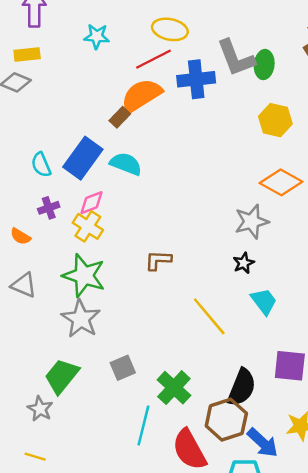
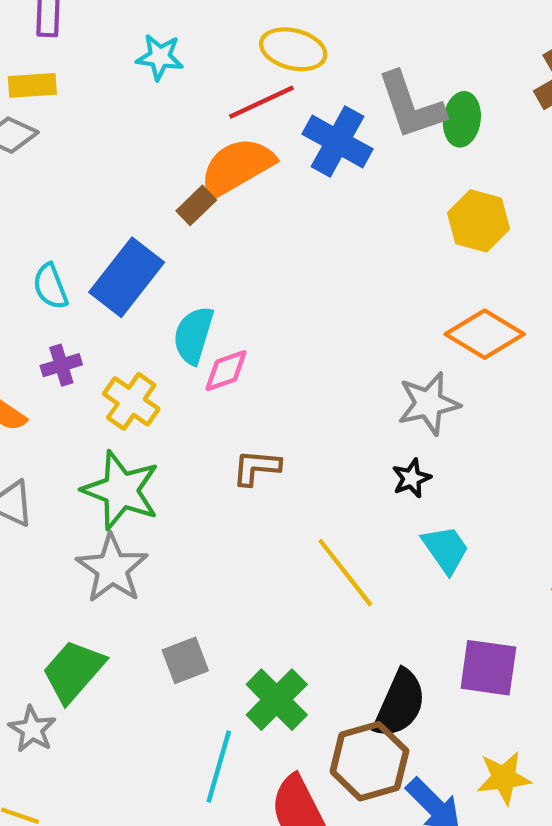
blue cross: (196, 79) -> (338, 142), turned 33
cyan semicircle: (126, 164) -> (193, 335), moved, turned -96
pink diamond: (92, 203) -> (226, 371), moved

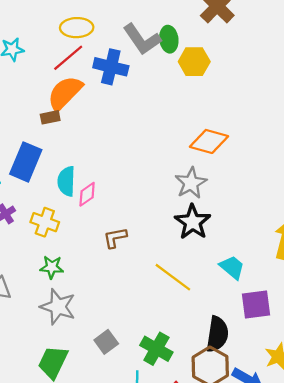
brown rectangle: (196, 205) -> (50, 117), turned 48
yellow hexagon: (479, 221) -> (194, 62), moved
black star: (411, 478) -> (193, 222), size x1.8
green star: (121, 490) -> (52, 267), size x0.6
cyan trapezoid: (446, 549) -> (232, 267), moved

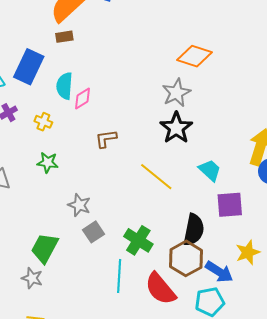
brown rectangle: (50, 117) -> (64, 37), moved
yellow cross: (45, 222) -> (43, 122), size x0.7
gray star: (58, 307) -> (79, 205), moved, size x0.7

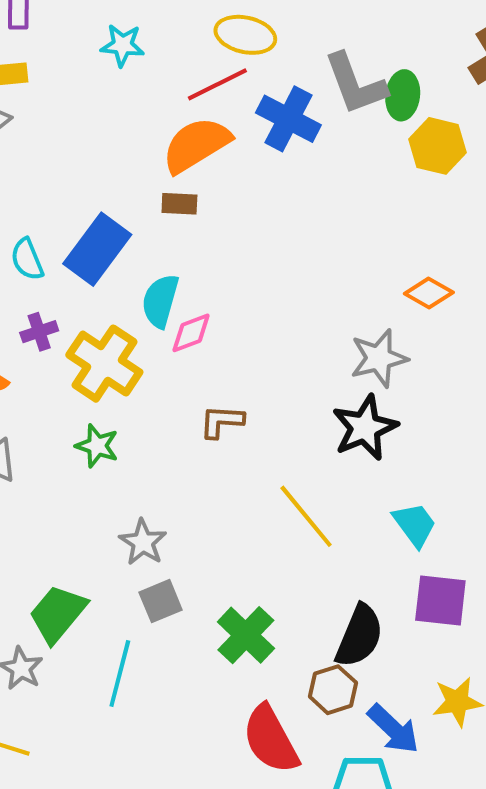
orange diamond: (194, 56) -> (429, 293), size x0.7
yellow cross: (43, 122) -> (104, 364), size x2.0
brown hexagon: (186, 258) -> (333, 690), size x0.7
cyan line: (119, 276) -> (120, 673), moved

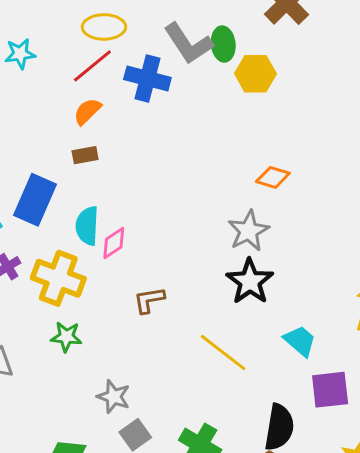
orange semicircle: (196, 145) -> (87, 111), size x0.6

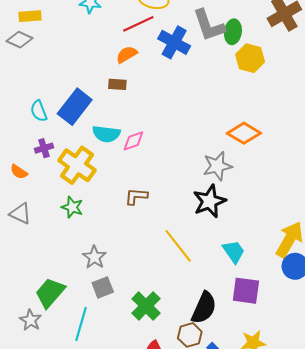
orange diamond: (273, 177) -> (244, 133), size x1.4
cyan semicircle: (87, 226) -> (106, 134), turned -100
pink diamond: (114, 243) -> (133, 141), moved

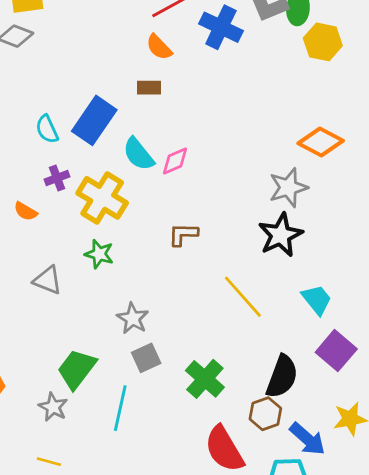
orange semicircle: (127, 55) -> (159, 47), turned -100
cyan semicircle: (106, 134) -> (138, 154), turned 48
gray triangle: (20, 214) -> (48, 280), moved
purple square: (246, 291) -> (336, 351), turned 36

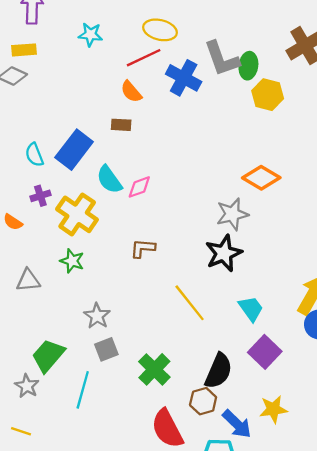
gray triangle: (48, 280) -> (28, 280), turned -30

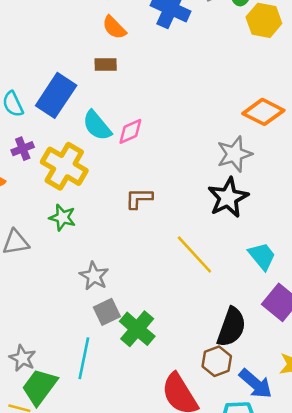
green trapezoid: (48, 355) -> (40, 387), moved
green cross: (154, 369) -> (137, 329), moved

